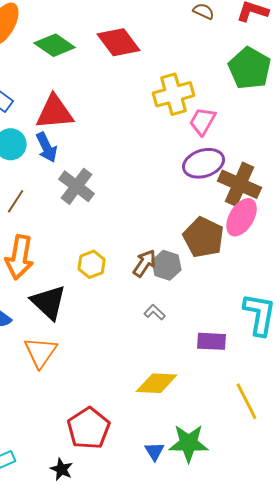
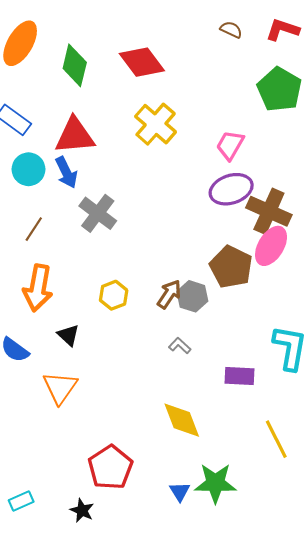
green diamond: (55, 45) -> (75, 65), turned 69
yellow cross: (174, 94) -> (156, 124), moved, turned -33
black triangle: (49, 302) -> (68, 335), size x0.6
yellow diamond: (157, 383) -> (182, 420), turned 66

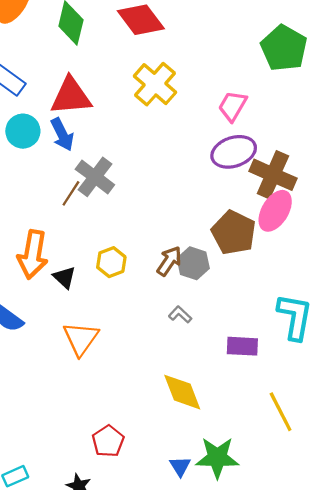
brown line: (34, 229) -> (71, 193), moved
black triangle: (68, 335) -> (64, 277), moved
orange triangle: (60, 388) -> (81, 339), moved
red pentagon: (110, 467) -> (108, 441), size x0.7

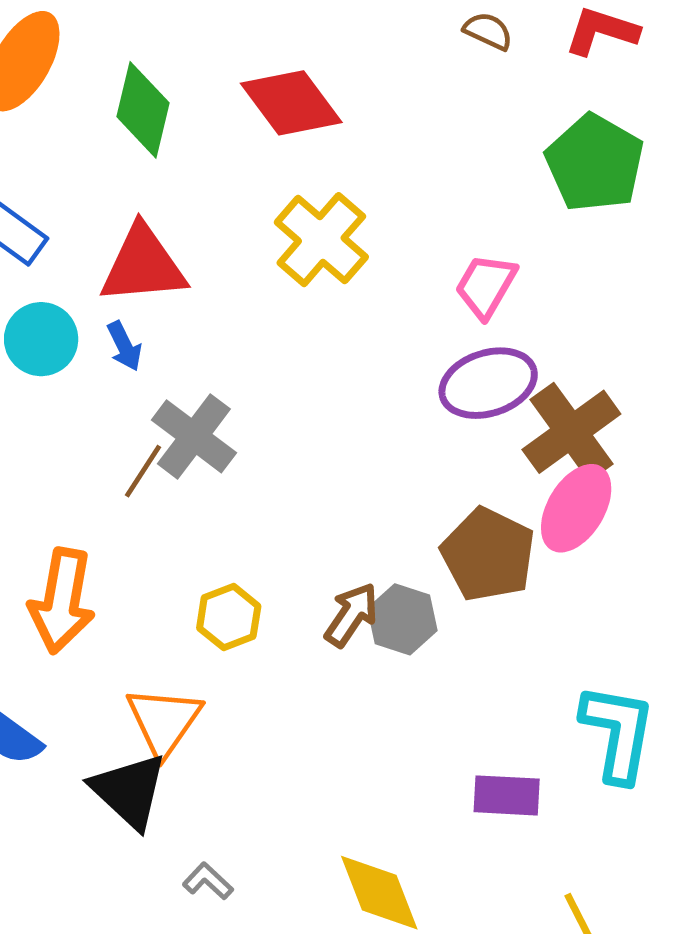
blue arrow: (62, 134) -> (124, 346), size x0.7
brown cross: (273, 175) -> (571, 432), turned 30
black triangle: (64, 277) -> (129, 791), moved, size x1.6
gray L-shape: (180, 315) -> (208, 881), moved
orange triangle: (81, 339) -> (164, 721), moved

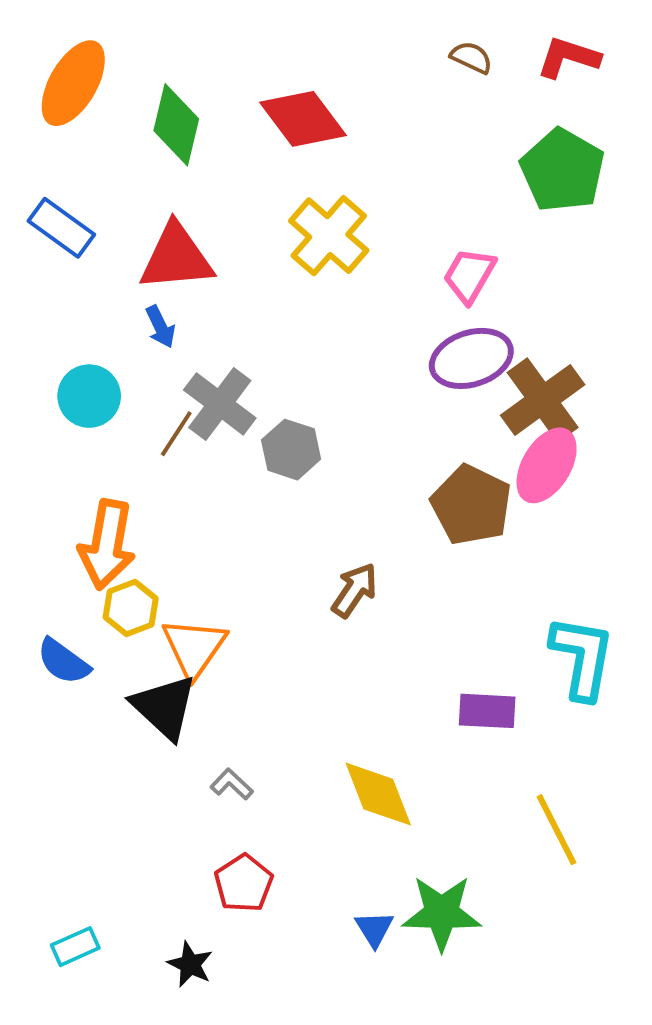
cyan circle: (41, 339) -> (89, 396), moved
brown arrow: (351, 615) -> (354, 590), moved
yellow hexagon: (229, 617) -> (131, 608), moved
gray hexagon: (402, 619) -> (291, 450), moved

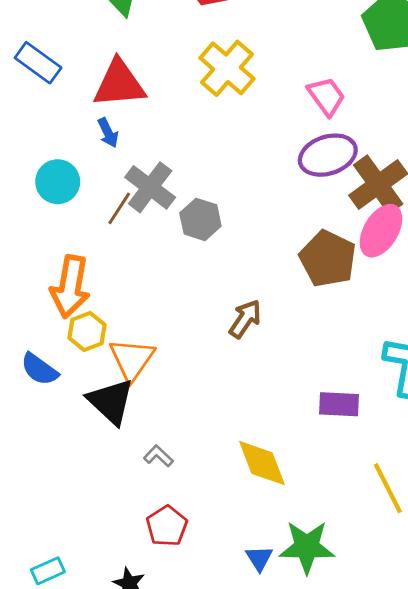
pink trapezoid: (469, 275) -> (326, 96), turned 114

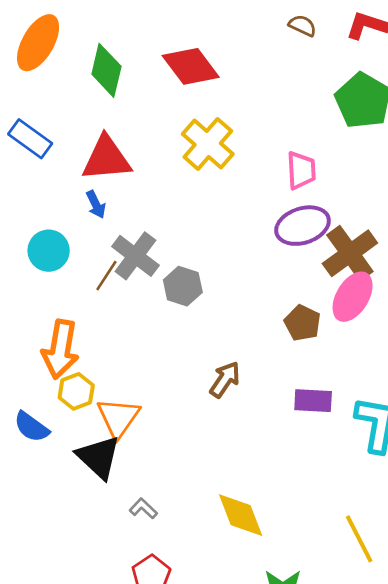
pink trapezoid: (326, 96) -> (301, 170), turned 33
brown pentagon: (328, 259) -> (303, 323), size x0.7
purple rectangle: (339, 404) -> (313, 401), moved

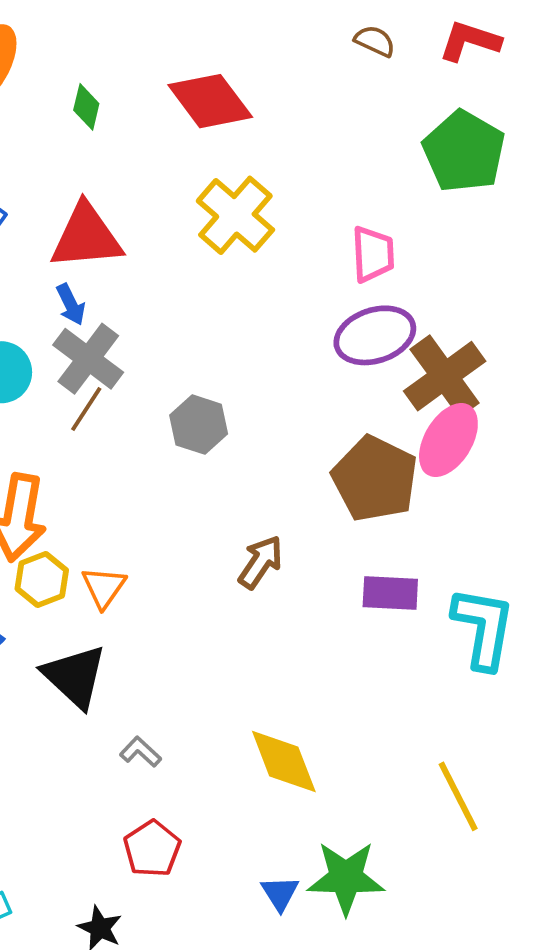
green diamond: (106, 70) -> (86, 107), size x0.6
gray cross: (135, 256) -> (88, 359), moved
brown pentagon: (303, 323) -> (375, 479), size x1.6
orange triangle: (118, 418) -> (104, 587), moved, size x0.7

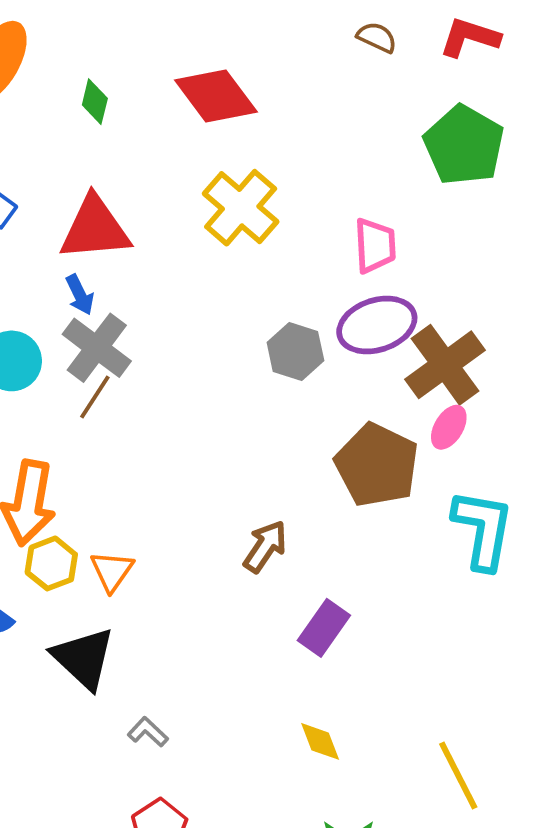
gray hexagon: (199, 425) -> (295, 352), moved
pink ellipse: (448, 440) -> (449, 427), size x0.6
purple rectangle: (390, 593) -> (324, 628), moved, turned -58
cyan L-shape: (483, 628) -> (483, 529), moved
yellow diamond: (284, 762) -> (320, 741), moved, size x0.6

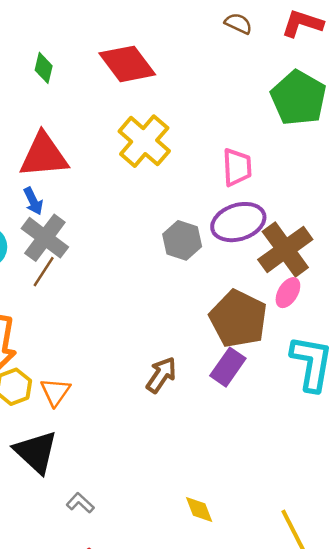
purple rectangle: (324, 628) -> (228, 367), moved

